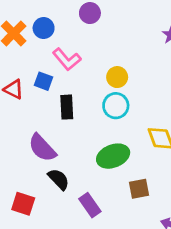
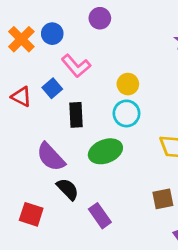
blue square: (44, 81) -> (52, 88), turned 30
green ellipse: (113, 156) -> (105, 151), moved
brown square: (139, 189) -> (163, 199), moved

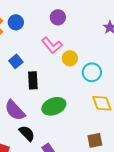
purple circle: (100, 18) -> (58, 17), moved
pink L-shape: (76, 66) -> (52, 45), moved
cyan circle: (126, 113) -> (92, 72), moved

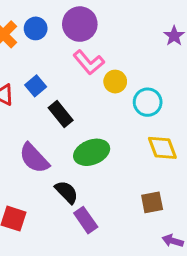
purple circle: (58, 17) -> (80, 24), moved, size x1.5
black rectangle: (33, 80) -> (61, 114), turned -36
black semicircle: (27, 133) -> (67, 192), moved

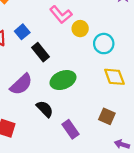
purple semicircle: (34, 158) -> (21, 84), turned -90
brown square: (152, 202) -> (107, 116), turned 35
purple rectangle: (86, 220) -> (70, 129), moved

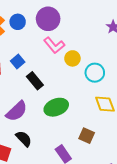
black semicircle: (45, 109) -> (24, 139), moved
brown square: (107, 116) -> (87, 136), moved

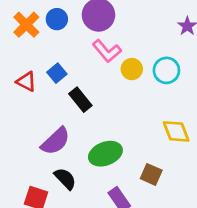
cyan circle: (95, 73) -> (166, 70), moved
green ellipse: (56, 107) -> (105, 154), moved

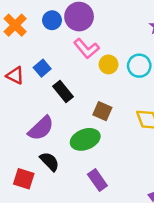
blue circle: (57, 19) -> (52, 20), moved
brown square: (151, 174) -> (102, 111), moved

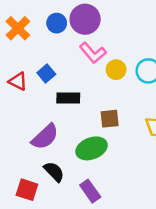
black rectangle: (63, 91) -> (68, 98), turned -50
brown square: (102, 111) -> (110, 119), turned -30
purple rectangle: (97, 180) -> (90, 191), moved

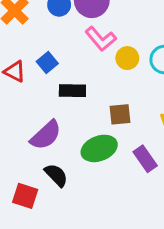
purple rectangle: (90, 191) -> (145, 159), moved

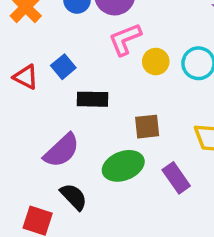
pink L-shape: (101, 39) -> (125, 39), turned 108

